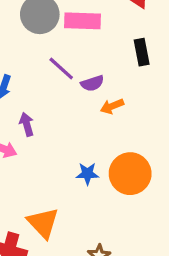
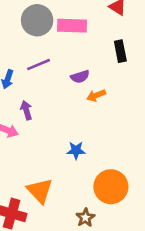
purple line: (61, 69) -> (38, 65), moved, turned -65
orange circle: (130, 174) -> (111, 187), moved

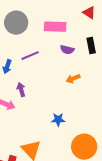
gray circle: (37, 20) -> (16, 23), moved
purple semicircle: (80, 77) -> (67, 50), moved, turned 32

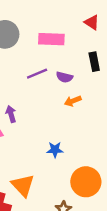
purple semicircle: (67, 50) -> (64, 77), moved
purple line: (30, 56) -> (37, 74), moved

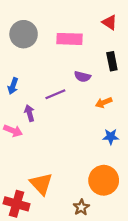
purple line: (37, 74) -> (55, 94), moved
orange arrow: (73, 101) -> (104, 102), moved
blue star: (55, 150) -> (111, 137), moved

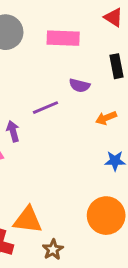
orange triangle: (41, 184) -> (28, 220), turned -40
brown star: (81, 207) -> (53, 250), moved

